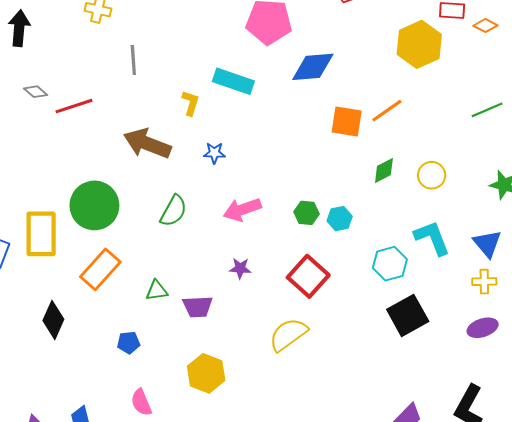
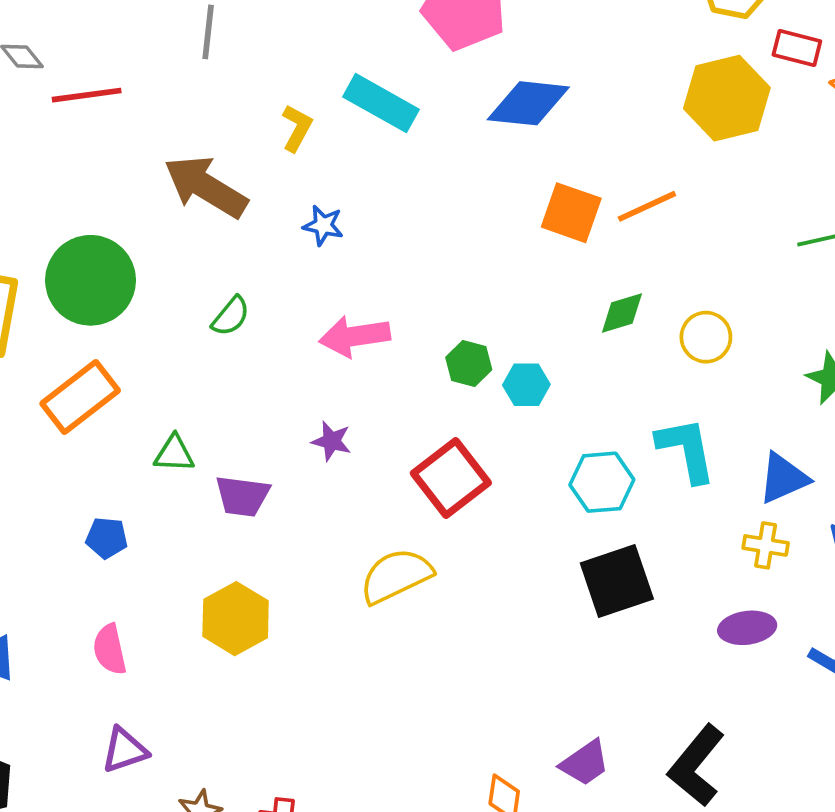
green semicircle: (174, 211) -> (231, 316), size x0.7
blue triangle: (487, 244) -> (783, 478), turned 36

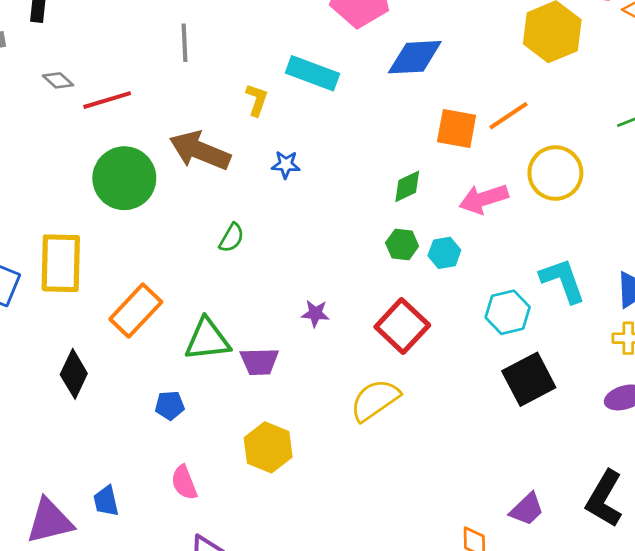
green circle: (91, 280) -> (124, 178), moved
green diamond: (622, 313) -> (407, 186), moved
pink arrow: (355, 336) -> (484, 199), moved
yellow circle: (706, 337) -> (555, 173), moved, size x1.5
green triangle: (174, 454) -> (207, 340), size x1.6

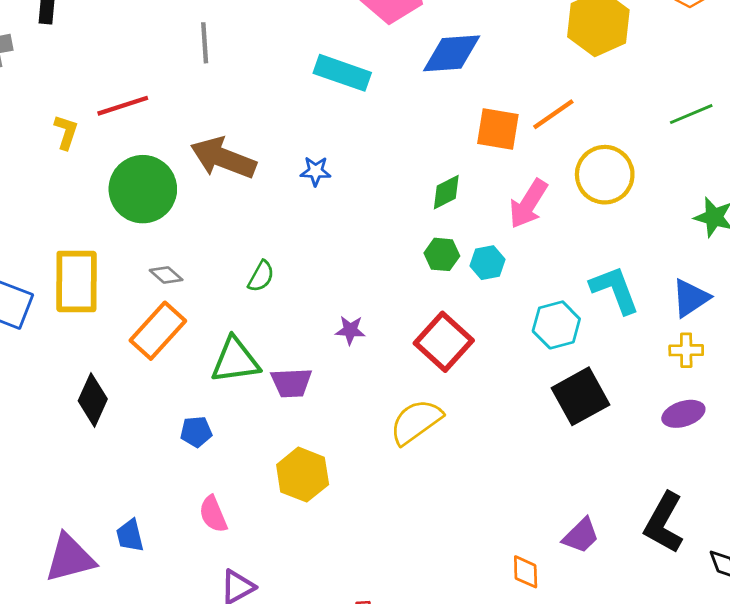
gray diamond: (58, 80) -> (166, 275), moved
yellow L-shape: (257, 100) -> (66, 132), moved
pink arrow: (484, 199) -> (528, 204), turned -39
green semicircle: (232, 238) -> (261, 276), moved

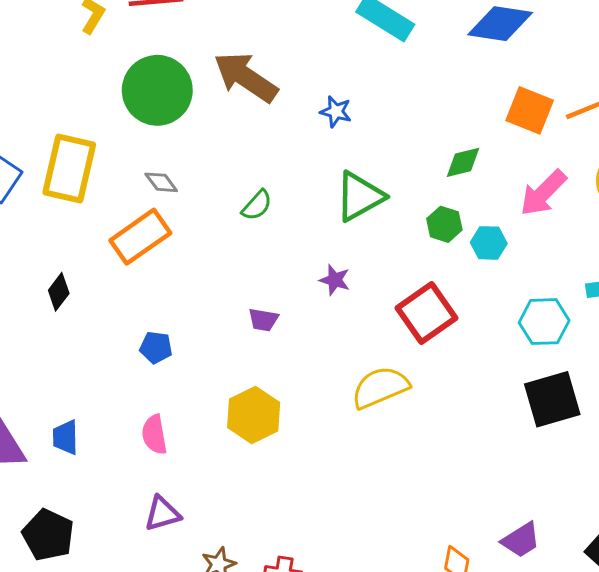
green triangle: (235, 360) -> (360, 196), moved, turned -34
purple trapezoid: (291, 383) -> (263, 320), size x0.7
black diamond: (93, 400) -> (59, 292), size x0.7

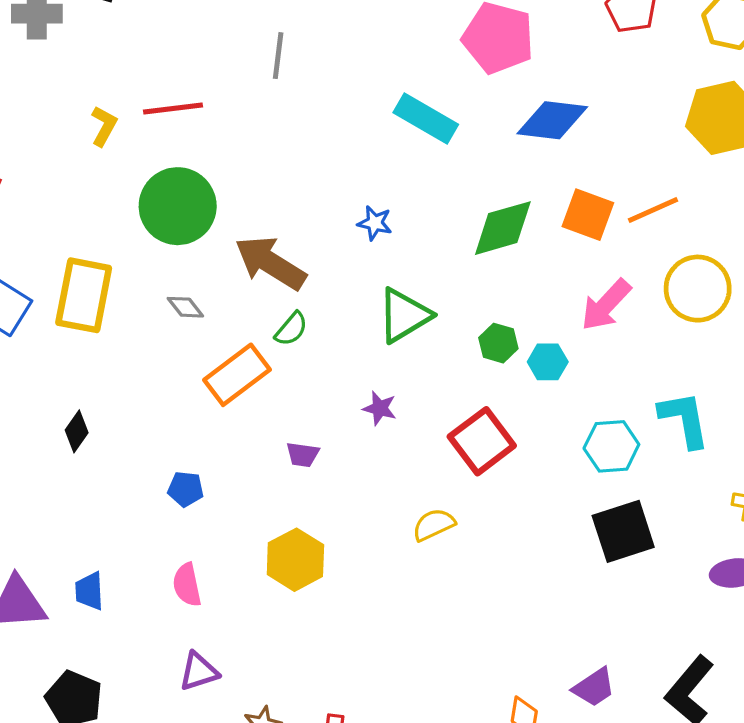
brown arrow: (246, 77) -> (270, 263), moved
green diamond: (463, 162) -> (503, 228), moved, size x1.6
orange rectangle: (140, 237) -> (237, 375), moved
yellow semicircle: (380, 387) -> (434, 525), size x0.7

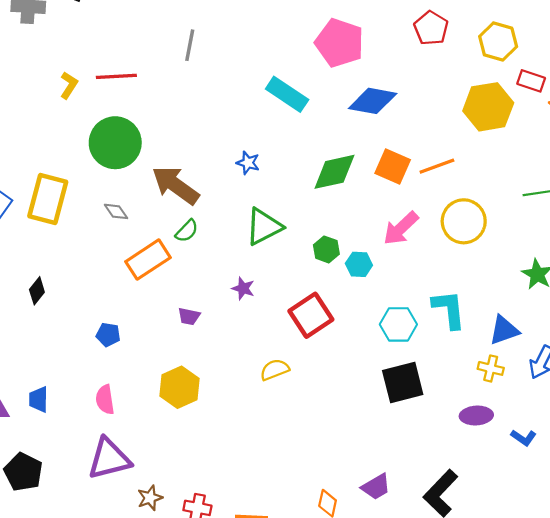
purple triangle: (199, 671) -> (109, 459), size x1.6

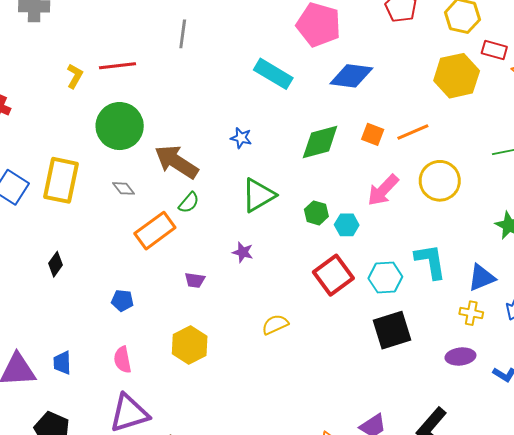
orange square: (393, 166) -> (373, 134), size x0.7
red square: (311, 315) -> (333, 275), moved

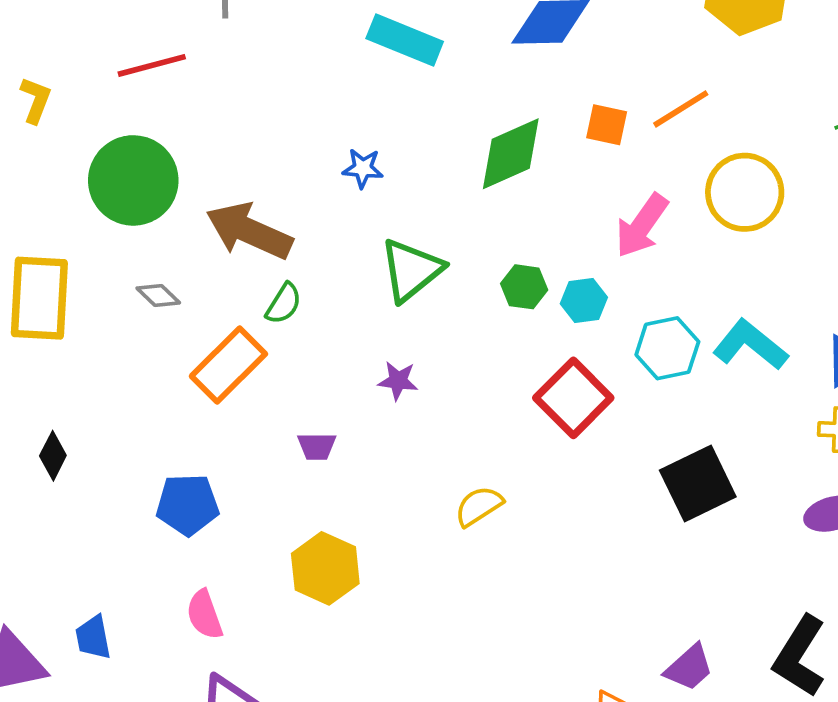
red line: (118, 66) -> (152, 65), moved
cyan L-shape: (431, 261) -> (750, 345), turned -33
cyan hexagon: (385, 277) -> (667, 348), moved
blue pentagon: (122, 301) -> (188, 505), size x1.5

